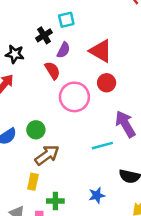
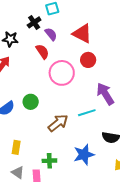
purple semicircle: (64, 50) -> (51, 34), turned -64
brown arrow: (47, 155) -> (58, 123), moved
yellow rectangle: (33, 182) -> (16, 147), moved
blue star: (97, 195) -> (84, 155), size x1.5

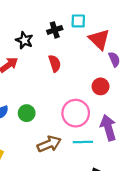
purple semicircle: (51, 34) -> (114, 59), moved
red triangle: (82, 34) -> (99, 39), moved
pink circle: (62, 73) -> (76, 113), moved

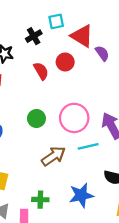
red circle: (101, 86) -> (65, 62), moved
green circle: (27, 113) -> (36, 118), moved

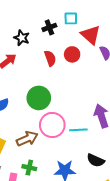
green circle: (36, 118) -> (39, 98), size x1.5
pink circle: (74, 118) -> (52, 125), moved
brown arrow: (54, 156) -> (27, 139), moved

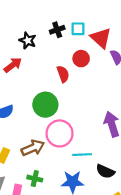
cyan square: (71, 18) -> (78, 29), moved
red semicircle: (50, 58) -> (63, 74), moved
cyan line: (78, 130) -> (82, 155), moved

